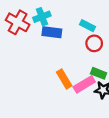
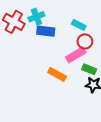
orange rectangle: (64, 79) -> (57, 74), turned -30
pink rectangle: (84, 84) -> (76, 55), moved

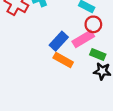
blue rectangle: (46, 31) -> (59, 41), moved, turned -54

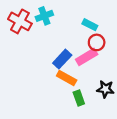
green rectangle: (98, 54) -> (79, 98), moved, turned 48

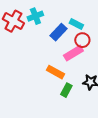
blue rectangle: (62, 59) -> (58, 32), moved
green rectangle: (79, 98) -> (66, 90), turned 48

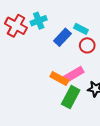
pink rectangle: (73, 53) -> (74, 74), moved
green rectangle: (66, 90) -> (71, 97), size x1.5

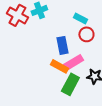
blue rectangle: (62, 37) -> (62, 45), moved, turned -54

